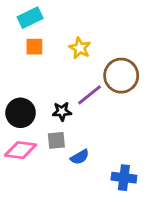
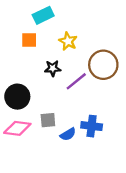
cyan rectangle: (30, 18) -> (43, 15), moved
black star: (62, 111) -> (53, 68), moved
blue cross: (124, 178) -> (92, 126), moved

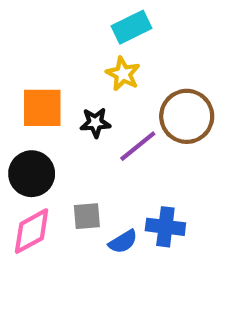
cyan rectangle: (43, 15) -> (131, 27), moved
orange square: (29, 40) -> (42, 108), moved, size x1.5
pink diamond: (17, 128) -> (32, 231), turned -36

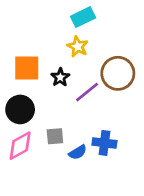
black star: (95, 123) -> (60, 77), turned -30

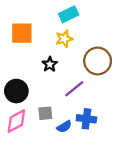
yellow star: (78, 47) -> (64, 39), turned 30
orange square: (27, 68) -> (22, 33), moved
purple line: (87, 92) -> (74, 89), moved

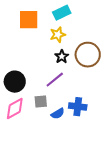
orange square: (22, 33) -> (29, 20), moved
black star: (50, 64) -> (62, 57), moved
purple line: (74, 89) -> (55, 80), moved

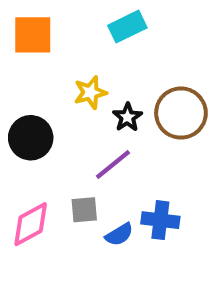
orange square: (29, 20) -> (33, 35), moved
yellow star: (58, 35) -> (90, 92), moved
black circle: (15, 82) -> (31, 138), moved

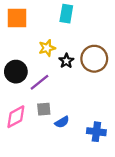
cyan rectangle: (127, 27) -> (66, 14), turned -54
purple line: (113, 165) -> (39, 82), moved
blue cross: (160, 220) -> (96, 132), moved

